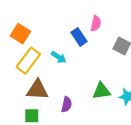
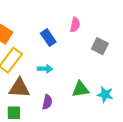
blue rectangle: (79, 37) -> (48, 38), moved
cyan arrow: (59, 57) -> (45, 69), moved, turned -32

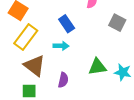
blue rectangle: (48, 38) -> (67, 24), moved
brown triangle: (19, 88) -> (35, 66), turned 35

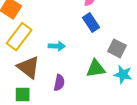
gray square: (117, 23) -> (117, 48), moved
blue rectangle: (67, 24) -> (91, 22), moved

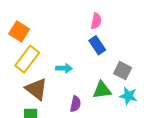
purple semicircle: (59, 83) -> (75, 104), moved

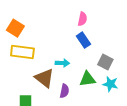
yellow rectangle: (27, 59) -> (22, 52), turned 60
cyan arrow: (64, 68) -> (62, 63), moved
brown triangle: (36, 89) -> (44, 78), moved

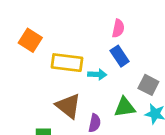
yellow rectangle: (22, 52) -> (67, 63), moved
cyan arrow: (62, 63) -> (97, 74), moved

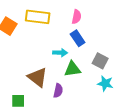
yellow rectangle: (67, 63) -> (38, 17), moved
green triangle: (125, 107) -> (72, 69), moved

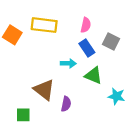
gray square: (100, 61) -> (111, 41), moved
green triangle: (72, 69) -> (93, 75), moved, turned 30

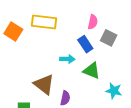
pink semicircle: (86, 25) -> (93, 22), moved

